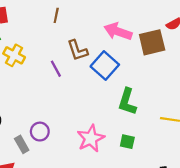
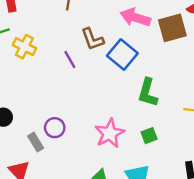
green square: (127, 142) -> (149, 136), turned -32

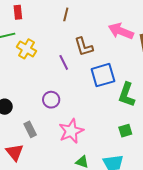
blue square: (122, 54) -> (103, 75), moved, turned 30
purple circle: (55, 128) -> (51, 100), moved
pink star: (110, 133) -> (71, 131), moved

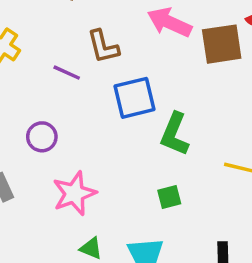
purple line: (64, 62) -> (67, 73), turned -42

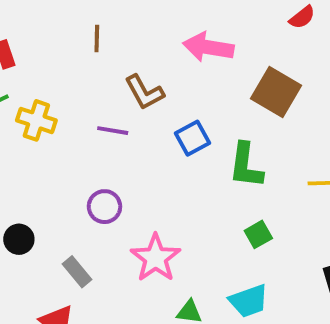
brown square: (222, 44) -> (276, 92), moved, turned -36
blue square: (134, 98) -> (193, 138), size x0.7

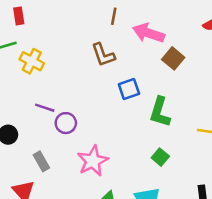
brown line: (97, 38) -> (114, 16), moved
brown square: (276, 92) -> (173, 58), moved, size x0.7
purple line: (113, 131) -> (45, 108), moved
green square: (258, 234) -> (160, 157), turned -30

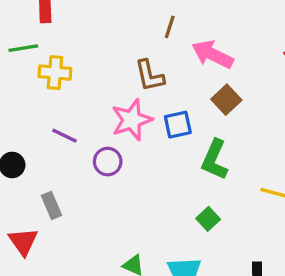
brown square: (173, 58) -> (226, 100), moved
yellow cross: (32, 61) -> (55, 73), turned -30
purple circle: (66, 123) -> (108, 162), moved
pink star: (93, 161) -> (132, 120), moved

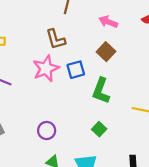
pink arrow: (213, 54) -> (108, 22), moved, size x0.7
purple circle: (108, 162) -> (47, 131), moved

